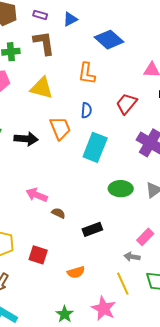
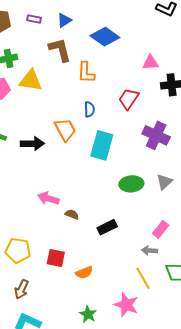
brown L-shape: (44, 43) -> (60, 50), moved
yellow triangle: (42, 88) -> (31, 81), moved
orange semicircle: (76, 272) -> (84, 272), moved

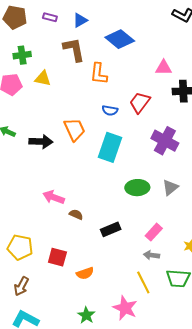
yellow triangle: (31, 81) -> (43, 78), size x0.7
blue semicircle: (89, 109) -> (110, 110), moved, turned 98
pink rectangle: (161, 229) -> (154, 232), moved

